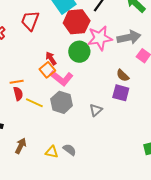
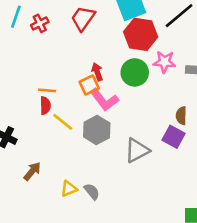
pink star: (100, 38) -> (164, 62), size x0.7
brown semicircle: (123, 75) -> (181, 116), turned 32
gray triangle: (96, 110) -> (137, 150), size x1.5
yellow triangle: (52, 152) -> (69, 189), turned -48

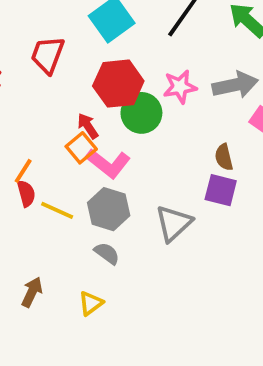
red hexagon: (141, 34) -> (118, 84), moved
orange line: (47, 90) -> (23, 171), turned -48
gray semicircle: (92, 192) -> (107, 253), moved

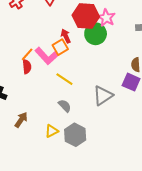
pink star: (180, 87) -> (106, 18), moved, turned 30
pink L-shape: (108, 163) -> (47, 56), moved
gray hexagon: (109, 209) -> (75, 135), moved
yellow line: (57, 210) -> (64, 79), moved

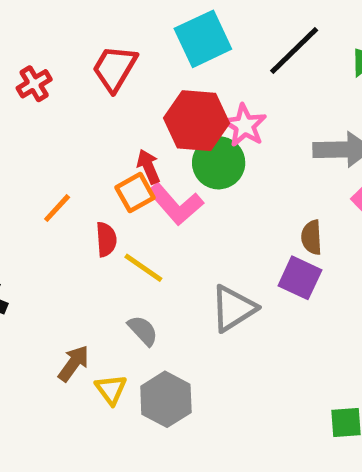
pink L-shape: (47, 56) -> (176, 204), moved
red semicircle: (27, 67) -> (106, 239), moved
brown arrow: (21, 120) -> (74, 363), moved
yellow triangle: (52, 131) -> (111, 389), turned -40

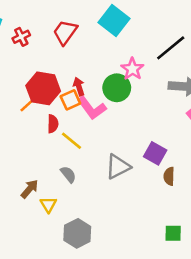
cyan square: (203, 39) -> (114, 20), turned -32
black line: (294, 51) -> (171, 48), moved
red hexagon: (197, 121) -> (43, 88), moved
brown semicircle: (312, 237) -> (169, 176), moved
gray hexagon: (166, 399) -> (77, 233), moved

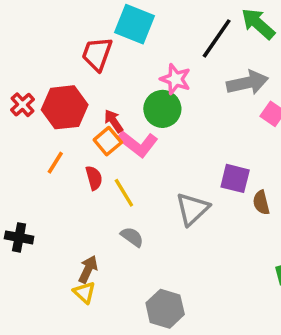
red trapezoid: (65, 32) -> (97, 54), moved
red cross: (21, 37) -> (23, 105), moved
red hexagon: (43, 88) -> (65, 107), moved
yellow line: (72, 141) -> (124, 193), turned 35
yellow triangle: (48, 205) -> (84, 292), moved

